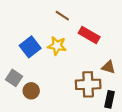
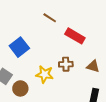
yellow star: (57, 46) -> (45, 74), moved
brown cross: (88, 84) -> (66, 64), moved, size x0.6

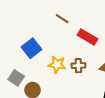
yellow star: (45, 74) -> (57, 65), moved

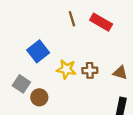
brown line: (62, 19) -> (72, 19), turned 40
red rectangle: (88, 37) -> (101, 22), moved

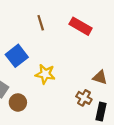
brown line: (72, 19) -> (41, 23), moved
brown cross: (90, 70) -> (84, 98), moved, turned 32

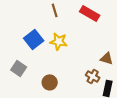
yellow star: (45, 74) -> (59, 41), moved
brown circle: (18, 102) -> (50, 82), moved

